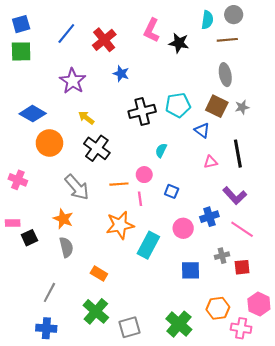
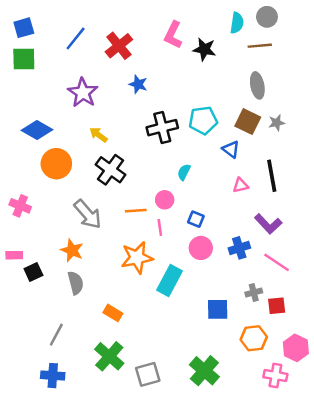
pink circle: (183, 228) -> (201, 248), moved
orange hexagon: (218, 308) -> (254, 338), moved

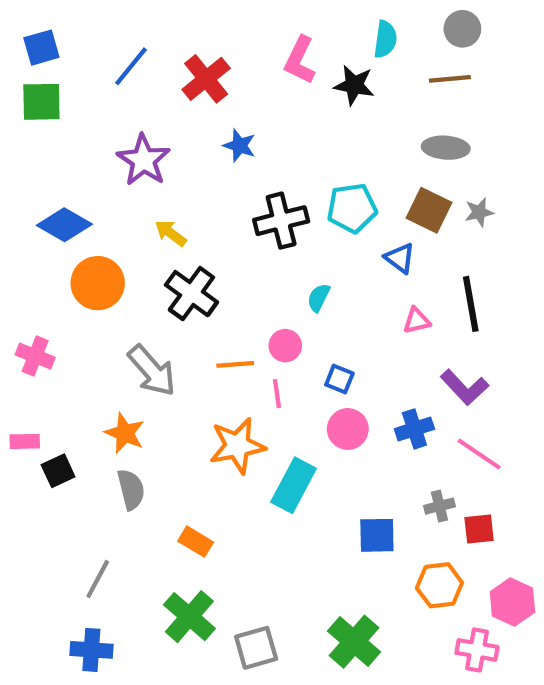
cyan semicircle: (237, 23) -> (385, 39), moved
gray ellipse: (257, 85) -> (446, 148), turned -75

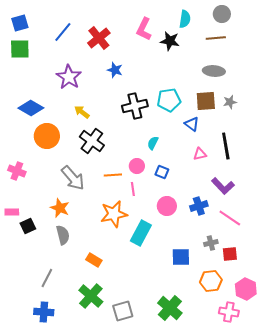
brown square: (429, 210) -> (206, 101), turned -30
blue square: (339, 379) -> (162, 172), moved

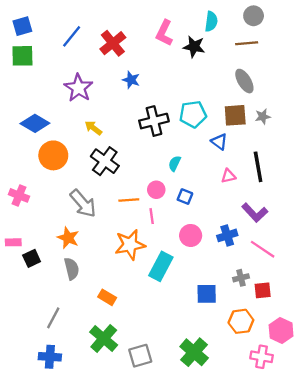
gray ellipse: (214, 71) -> (244, 81), turned 55

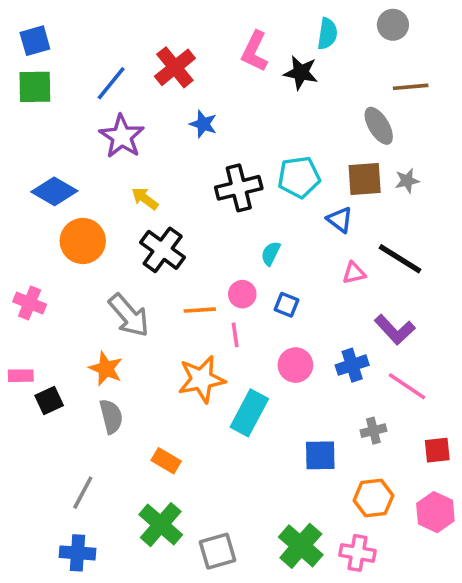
blue line: (72, 36) -> (111, 83), moved
brown line: (247, 43) -> (411, 87), moved
black line: (258, 167) -> (400, 259), turned -48
red square: (263, 290) -> (437, 450), moved
pink cross: (262, 357) -> (357, 553), moved

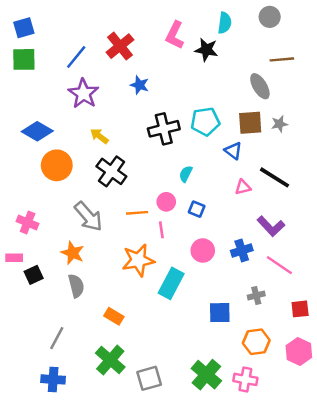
pink cross: (30, 303) -> (28, 223), moved

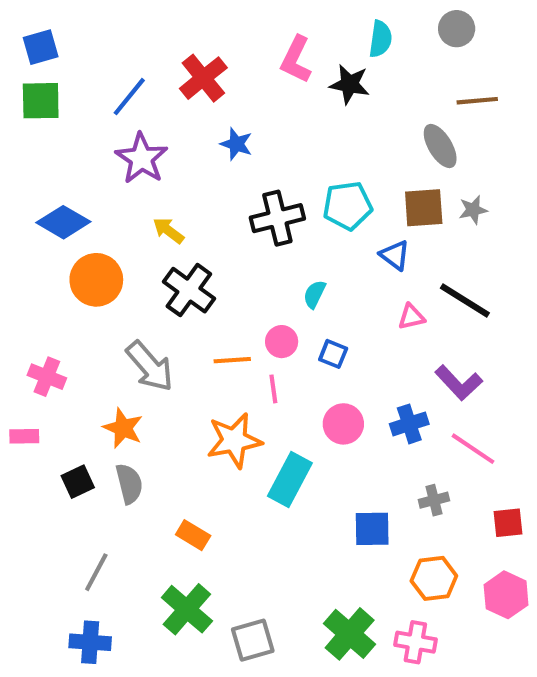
black square: (34, 275) -> (78, 482), moved

